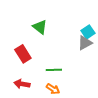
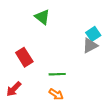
green triangle: (40, 27) -> (42, 17), moved
red arrow: (22, 84) -> (14, 89), moved, turned -56

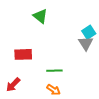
gray triangle: (90, 46) -> (86, 43), turned -35
red rectangle: (24, 57) -> (23, 54), turned -60

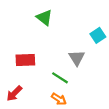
gray triangle: (86, 43) -> (77, 58), moved
green line: (54, 71) -> (60, 78), turned 35

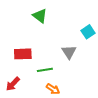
green line: (60, 78) -> (45, 70), moved, turned -42

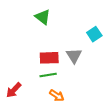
red rectangle: (23, 54) -> (49, 58), moved

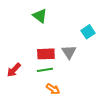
red arrow: (14, 90) -> (14, 70), moved

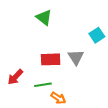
green line: (45, 70) -> (43, 85), moved

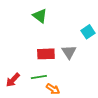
red arrow: (15, 77) -> (13, 80), moved

